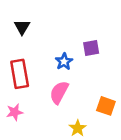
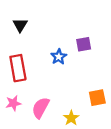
pink semicircle: (59, 92) -> (41, 108), moved
orange square: (106, 106) -> (97, 98), turned -30

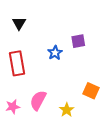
orange square: (97, 98) -> (91, 91), turned 35
pink star: (13, 103) -> (13, 107), moved

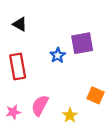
black triangle: (19, 23) -> (20, 24), turned -32
purple square: (78, 41) -> (82, 43), size x1.5

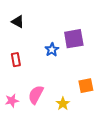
red rectangle: (18, 66) -> (16, 60), size x0.6
orange square: (95, 95) -> (86, 86), turned -35

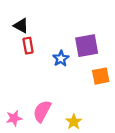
red rectangle: (16, 60) -> (28, 46), moved
orange square: (86, 86) -> (101, 76), moved

